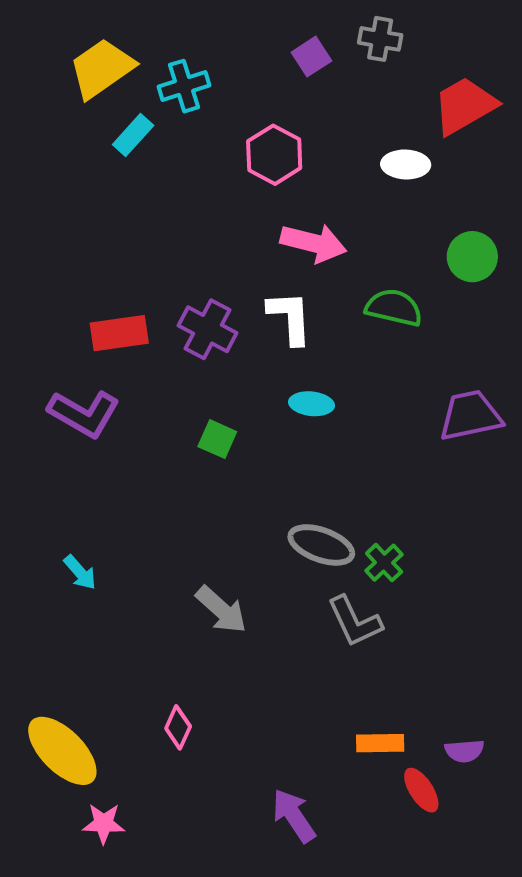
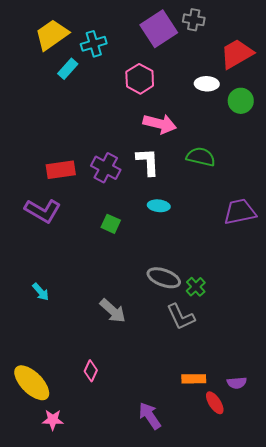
purple square: (311, 57) -> (159, 29), size x1.8
green circle: (472, 257) -> (241, 101), moved

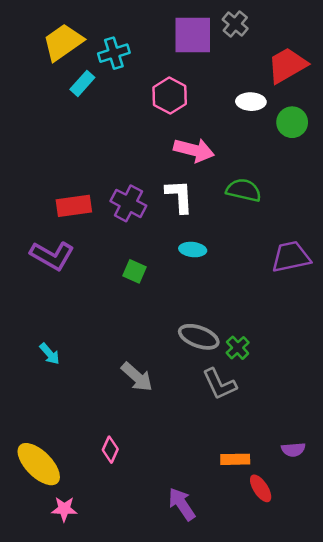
gray cross: (194, 20) -> (235, 24), turned 30
purple square: (159, 29) -> (193, 35), turned 33
purple semicircle: (237, 383) -> (293, 450), moved

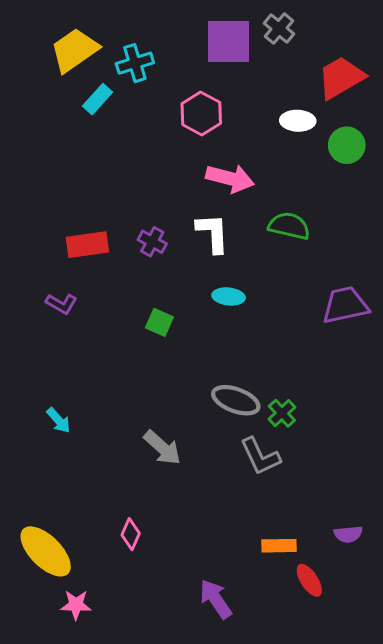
purple cross: (128, 203) -> (152, 242), size x0.7
purple L-shape: (52, 256) -> (61, 304), size x0.6

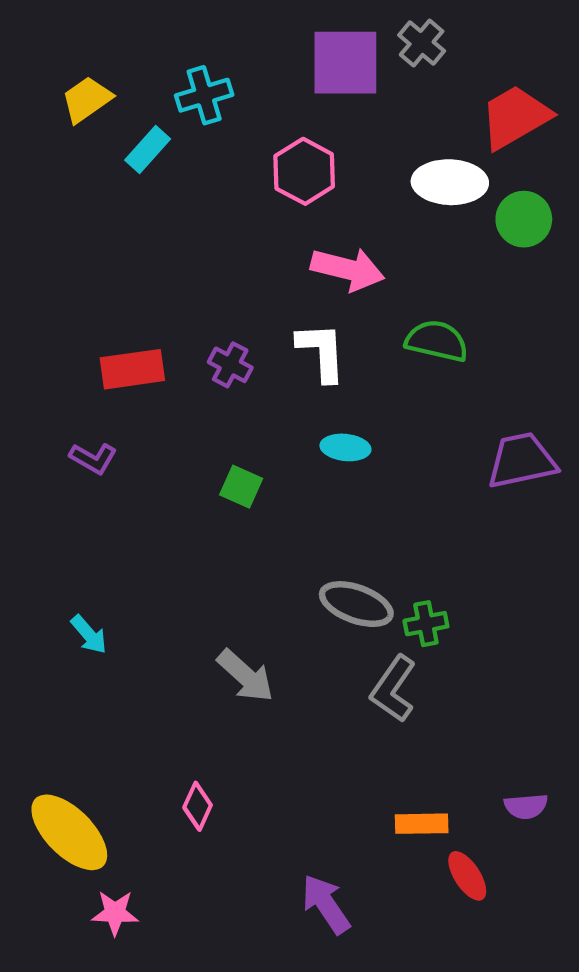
yellow trapezoid: (74, 50) -> (87, 100), moved, size x0.7
white ellipse: (298, 121) -> (450, 182), size x1.4
green cross: (282, 413) -> (426, 624), turned 32
gray L-shape: (260, 456) -> (393, 689), turned 60

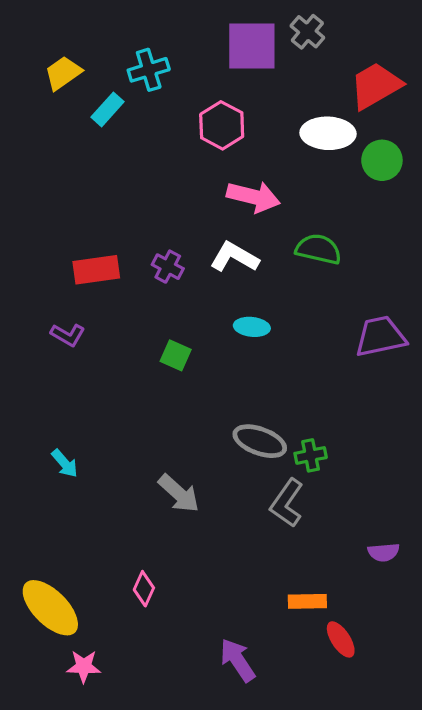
white L-shape: (322, 352) -> (234, 257), turned -57
purple semicircle: (526, 806) -> (384, 552), moved

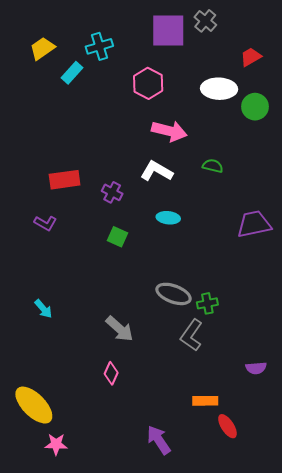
red trapezoid: (376, 86) -> (251, 57), size x0.6
green semicircle: (318, 249) -> (213, 166), size x0.7
purple cross: (168, 267) -> (112, 192), moved
pink diamond: (144, 589) -> (111, 373), moved

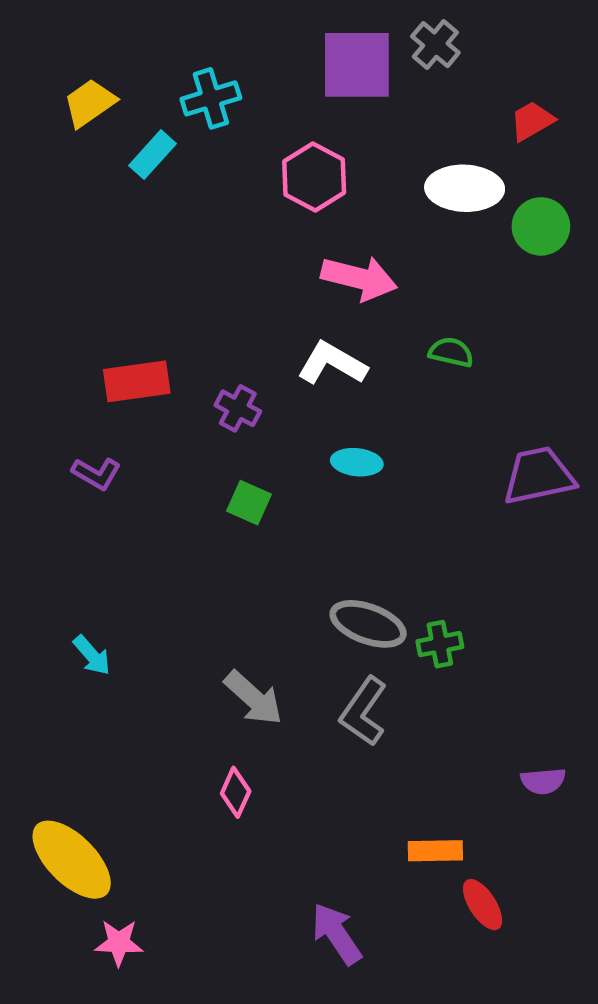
gray L-shape: (192, 335) -> (364, 711), moved

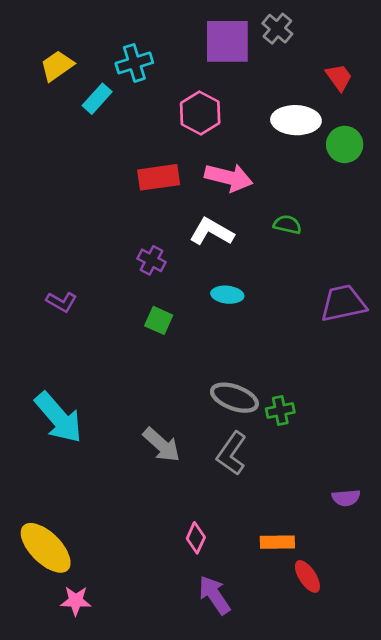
red trapezoid: (532, 121) -> (339, 77), turned 84
red rectangle: (137, 381) -> (159, 177), moved
cyan arrow: (92, 655) -> (59, 418), size x2.0
pink diamond: (236, 792) -> (196, 538), moved

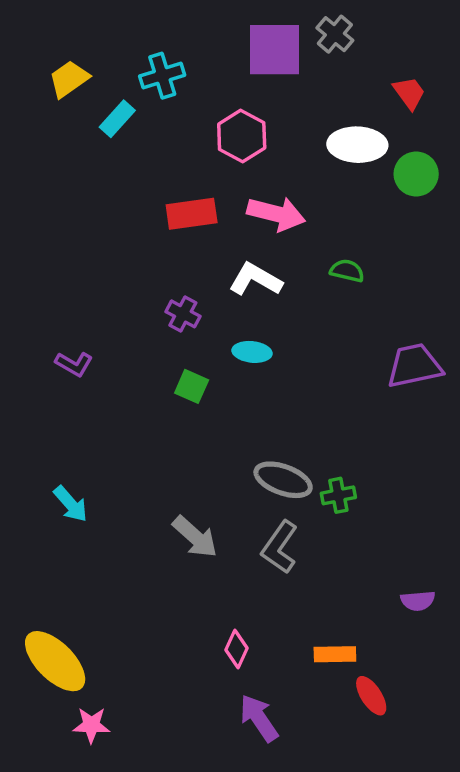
cyan ellipse: (227, 295) -> (252, 352), moved
cyan arrow: (59, 418) -> (71, 504), size x0.6

